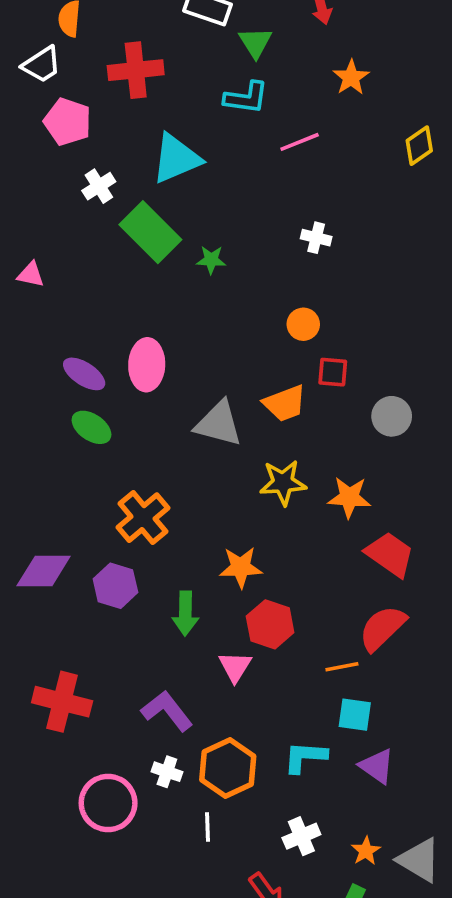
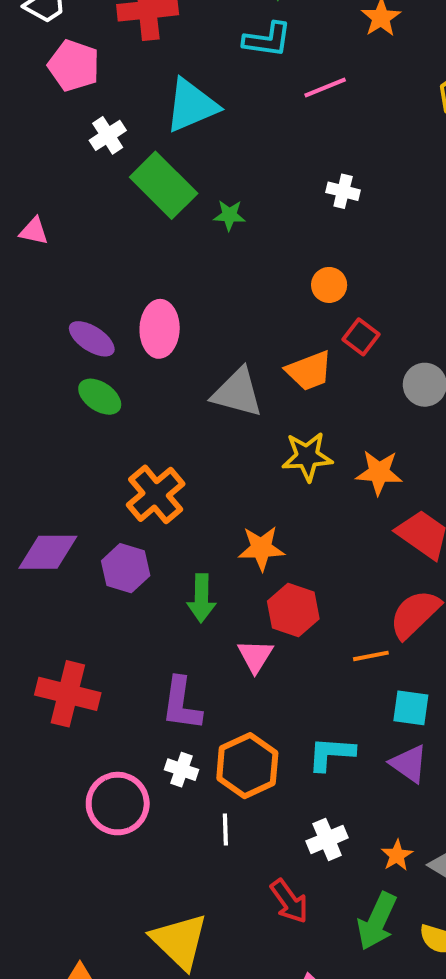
red square: (333, 372) -> (361, 337), turned 32
purple L-shape: (167, 711) -> (181, 704), turned -134
cyan square: (355, 715) -> (411, 708), moved

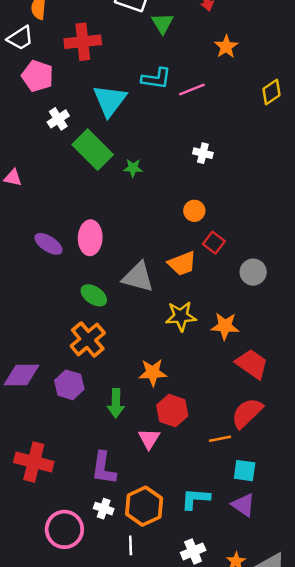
cyan L-shape: (267, 40) -> (156, 78), moved
cyan triangle: (191, 105) -> (110, 101), turned -30
green ellipse: (100, 397) -> (94, 295), moved

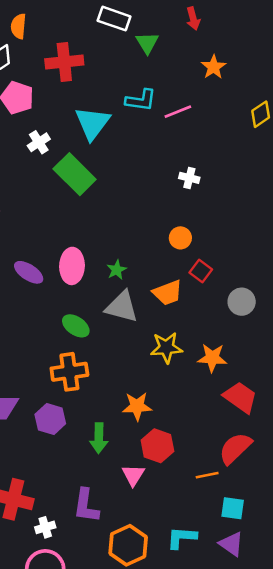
green star: (133, 168) -> (117, 270), moved, turned -30
orange cross: (88, 339) -> (69, 372), turned 32
white cross: (104, 509) -> (45, 527), moved, turned -36

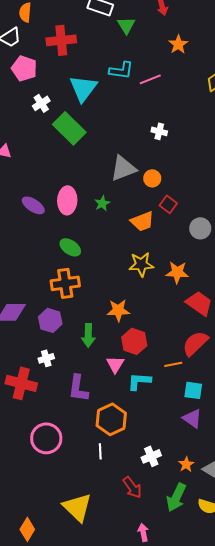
gray triangle: (122, 307) -> (123, 168), moved, turned -36
white cross: (45, 527) -> (46, 358), moved
cyan L-shape: (182, 538) -> (139, 381), moved

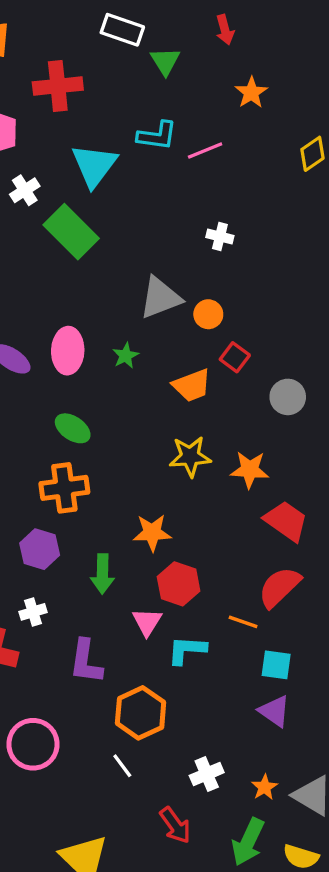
orange line: (173, 364) -> (243, 622), turned 30
white line: (100, 451) -> (122, 766), turned -35

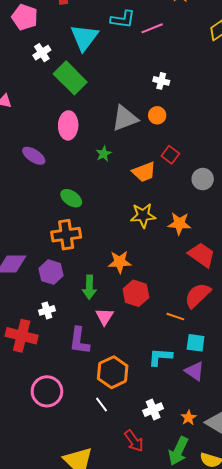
orange circle: (208, 314) -> (157, 115), moved
pink ellipse: (68, 351) -> (68, 125), moved
pink triangle: (147, 622) -> (105, 317), moved
cyan L-shape: (187, 650) -> (160, 357), moved

